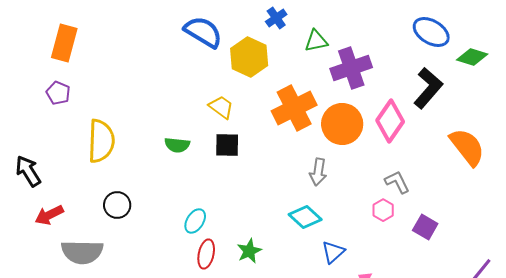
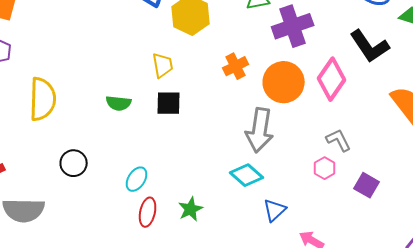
black L-shape: (428, 88) -> (370, 46), turned 105
yellow trapezoid: (221, 107) -> (163, 65), turned 44
orange cross: (294, 108) -> (236, 66), size x0.6
gray arrow: (318, 172) -> (260, 130), size x1.6
black circle: (117, 205) -> (74, 163), moved

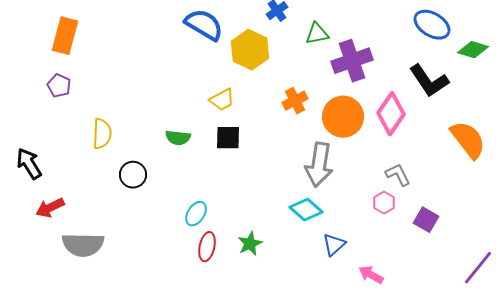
yellow trapezoid: (163, 65) -> (222, 100), turned 72
yellow semicircle: (43, 99) -> (102, 134), size x0.7
black circle: (74, 163) -> (133, 175), moved

